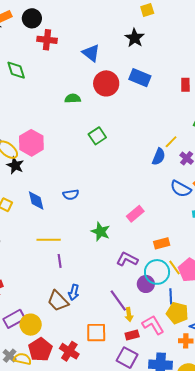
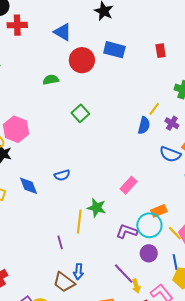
yellow line: (49, 240) -> (79, 221), moved, turned -75
cyan circle: (157, 272) -> (149, 225), moved

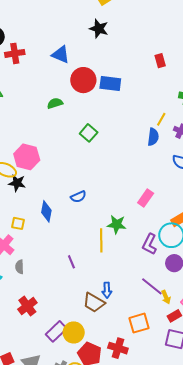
blue rectangle: (114, 50) -> (110, 83), moved
blue diamond: (29, 186) -> (46, 211), turned 40
purple L-shape: (127, 231) -> (150, 244), turned -75
purple line: (60, 242) -> (71, 262), moved

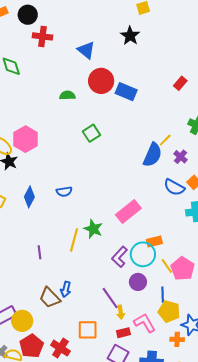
red rectangle: (160, 61) -> (180, 83), turned 40
blue semicircle: (153, 137) -> (153, 155), size x1.4
pink rectangle: (146, 198) -> (128, 212), size x1.4

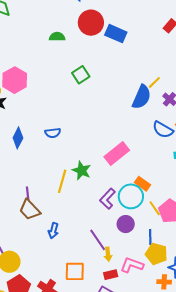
orange rectangle: (154, 241) -> (142, 184), turned 49
brown trapezoid: (50, 298) -> (30, 210), moved
pink L-shape: (145, 323) -> (132, 265), turned -40

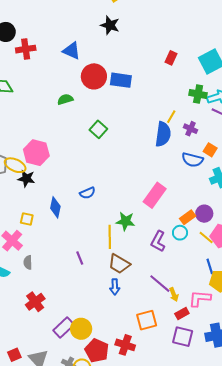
orange rectangle: (142, 184) -> (188, 217), turned -56
cyan circle: (131, 196) -> (180, 233), size x0.6
brown trapezoid: (30, 210) -> (119, 264), moved
purple circle: (126, 224) -> (204, 214), moved

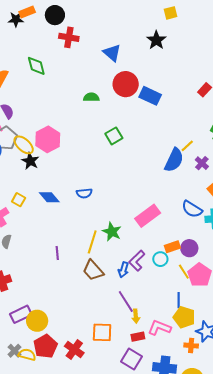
blue semicircle: (193, 160) -> (192, 209), moved
blue diamond: (55, 207) -> (49, 197), turned -70
blue arrow: (115, 287) -> (123, 270), moved

